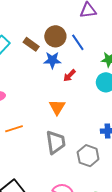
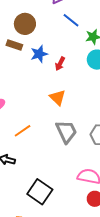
brown circle: (55, 36) -> (25, 24), moved
blue line: (78, 42) -> (71, 20), moved

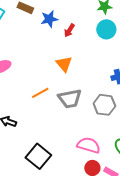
orange line: (23, 131) -> (40, 93), moved
gray trapezoid: (66, 132) -> (70, 99), turned 100

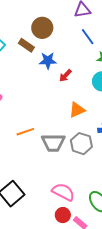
orange triangle: (64, 64) -> (77, 110), moved, turned 36
gray hexagon: (104, 105) -> (81, 144), moved

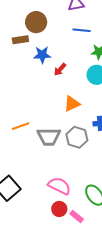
blue line: (88, 37) -> (82, 30), turned -48
brown rectangle: (26, 45) -> (20, 40), turned -42

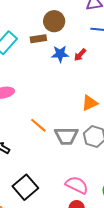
red arrow: (60, 69) -> (80, 55), moved
orange line: (21, 126) -> (38, 125), turned 60

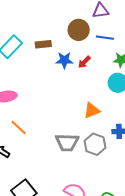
brown circle: (54, 21) -> (79, 30), moved
orange line: (38, 125) -> (19, 128), moved

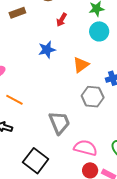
blue star: (64, 60) -> (47, 50), moved
gray trapezoid: (67, 142) -> (59, 123), moved, turned -100

